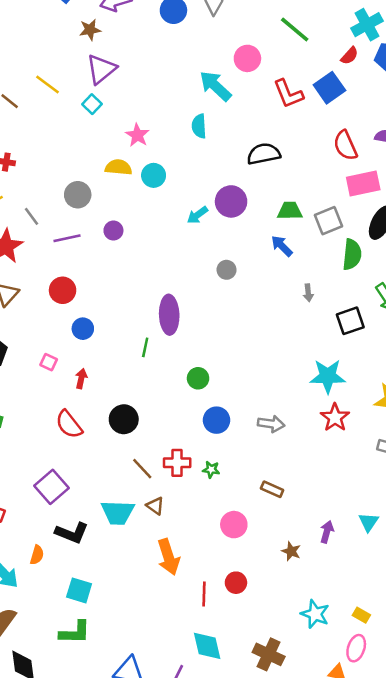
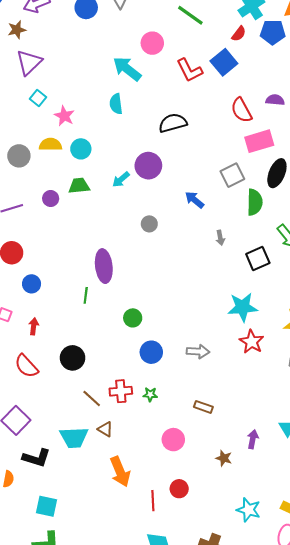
cyan square: (92, 104) -> (38, 98), moved
gray circle: (78, 195) -> (19, 156), moved
green trapezoid: (290, 211) -> (79, 186), moved

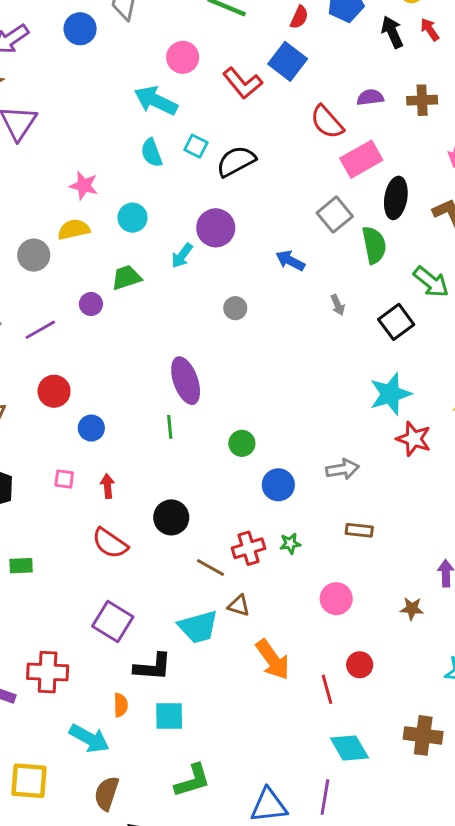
cyan square: (38, 98) -> (196, 146), moved
cyan circle: (81, 149) -> (132, 218), moved
brown rectangle: (203, 407) -> (359, 530), moved
cyan square: (47, 506) -> (169, 716), moved

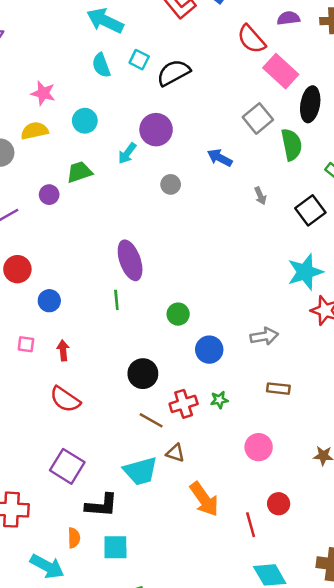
pink rectangle: (361, 159) -> (281, 71), turned 72
gray circle: (235, 308) -> (171, 184), moved
black circle: (171, 517) -> (143, 374), moved

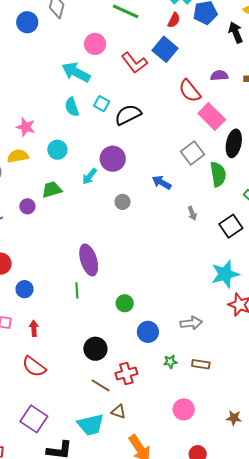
green star: (219, 400) -> (170, 362), moved

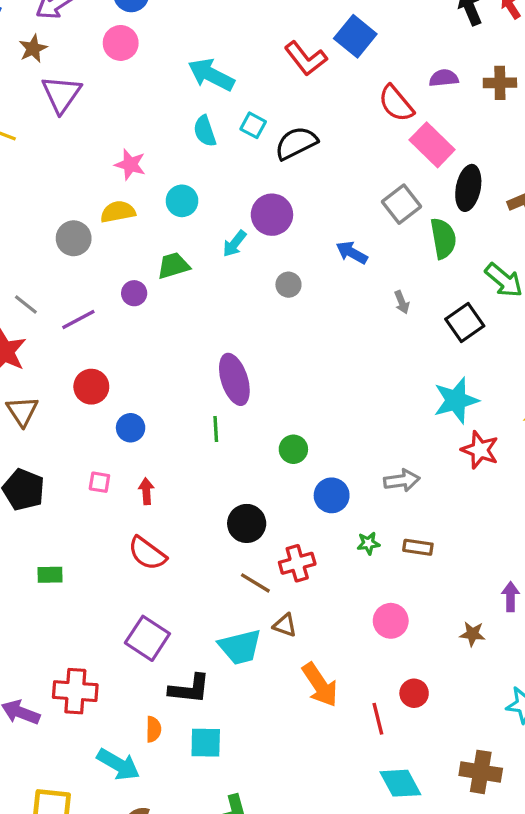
pink circle: (95, 44) -> (121, 43), moved

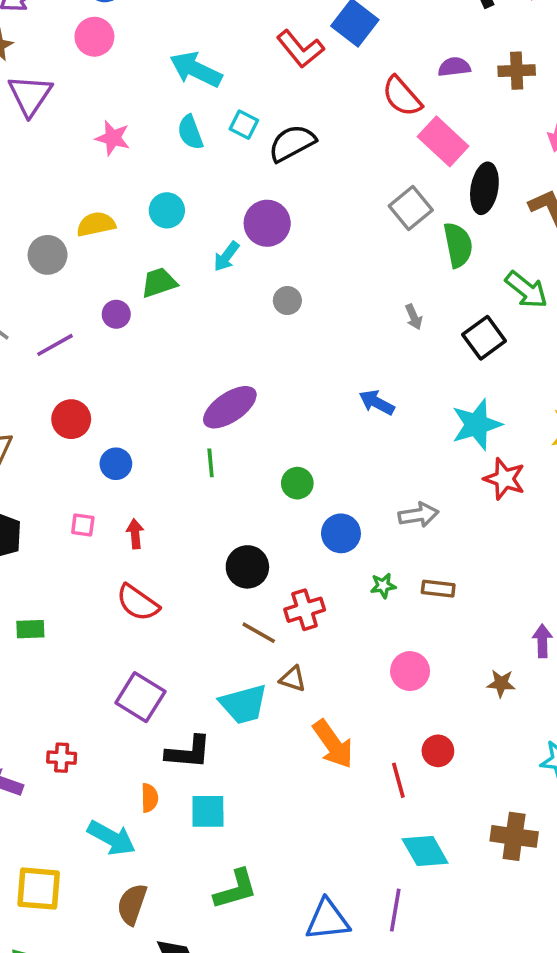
pink star: (130, 164) -> (113, 138), moved
blue arrow: (352, 253) -> (377, 402), moved
purple ellipse: (234, 379) -> (230, 407), turned 75
red cross: (75, 691) -> (62, 758), size x0.6

